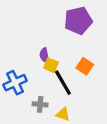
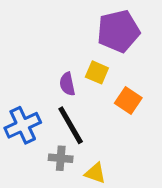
yellow square: (51, 65) -> (97, 72), moved
black line: (63, 83) -> (71, 125), moved

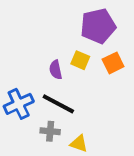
orange square: (128, 101) -> (113, 63), moved, turned 30
black line: (71, 125) -> (58, 104), turned -32

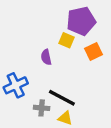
yellow square: (80, 60) -> (66, 40), moved
black line: (58, 104) -> (62, 98), moved

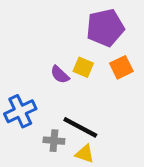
yellow square: (66, 40) -> (83, 67), moved
purple semicircle: (46, 57) -> (60, 75), turned -35

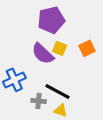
purple pentagon: (105, 28) -> (51, 20), moved
purple semicircle: (60, 75) -> (43, 54), size x1.6

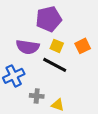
purple semicircle: (43, 54) -> (28, 47), moved, turned -35
black line: (57, 92) -> (55, 65), moved

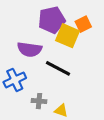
yellow square: (57, 46) -> (67, 36), moved, size x1.6
orange square: (83, 46) -> (83, 24), moved

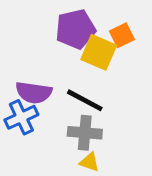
purple semicircle: (30, 49) -> (34, 93), moved
gray cross: (39, 101) -> (85, 133), moved, size x1.5

